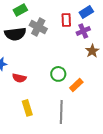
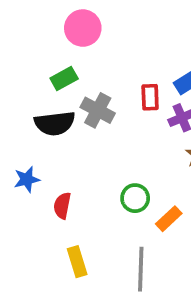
red semicircle: (19, 78) -> (62, 206), turned 88

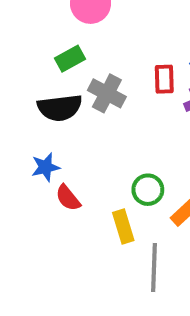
blue star: (27, 179) -> (45, 167), moved
red semicircle: (62, 206) -> (68, 198), turned -50
yellow rectangle: (77, 262) -> (123, 227), moved

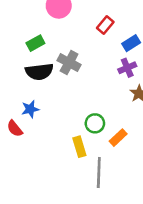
green rectangle: (70, 59) -> (35, 43), moved
red rectangle: (164, 79) -> (105, 25), moved, turned 42
red semicircle: (68, 198) -> (15, 129), moved

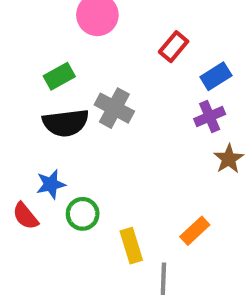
green circle: (95, 123) -> (83, 214), moved

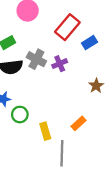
red rectangle: (174, 47) -> (67, 27), size x1.6
purple cross: (210, 117) -> (60, 64), moved

